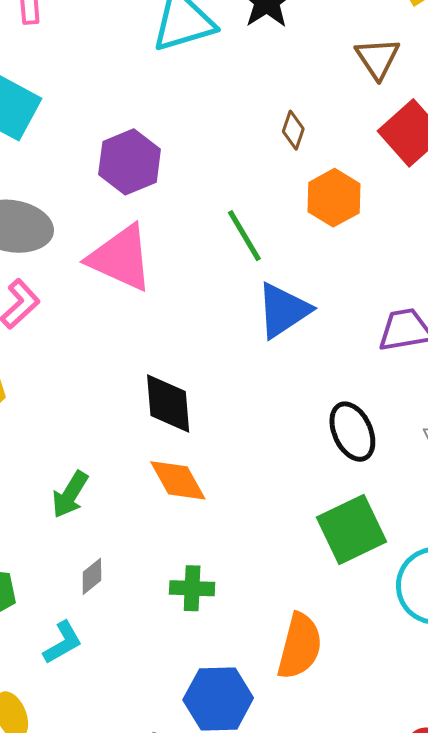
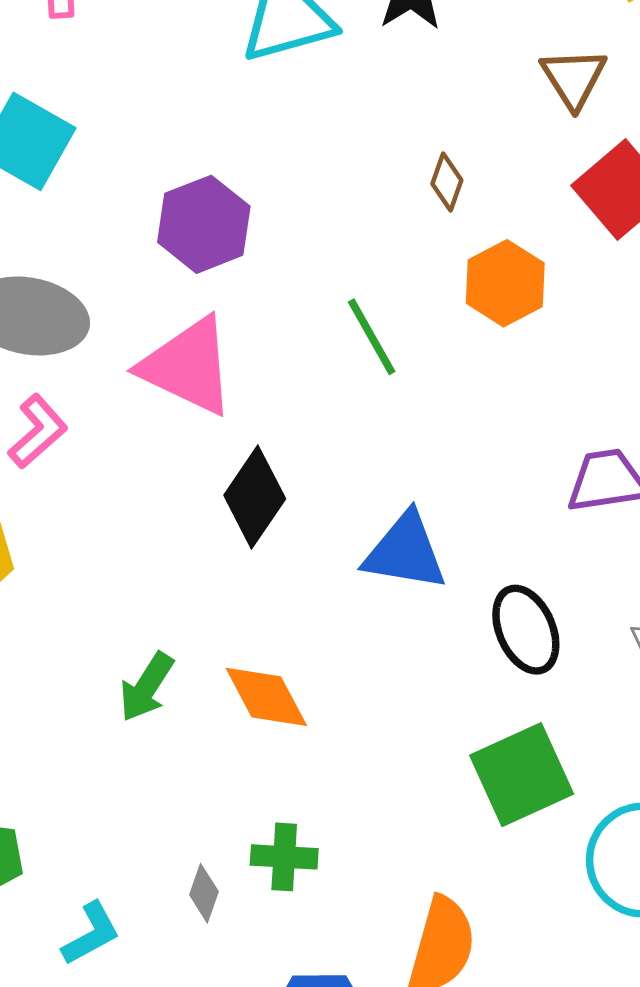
blue triangle: (283, 310) -> (405, 552), moved, turned 42
black diamond: (168, 403) -> (255, 497), moved, turned 38
green arrow: (70, 495) -> (147, 687), moved
gray diamond: (92, 576) -> (204, 893), moved, turned -33

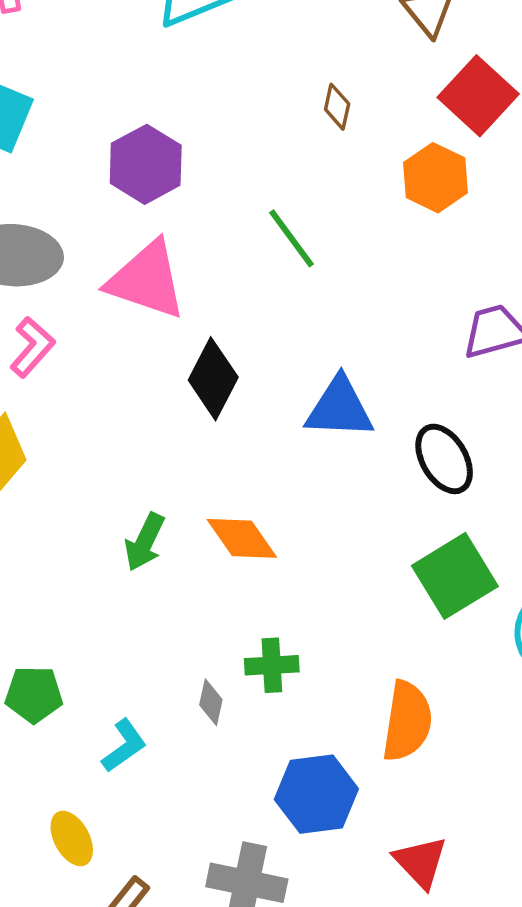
orange hexagon: (505, 283) -> (435, 178), moved

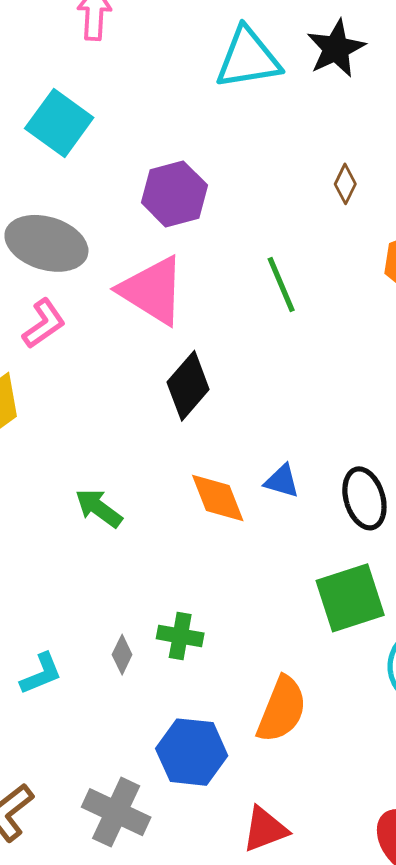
blue triangle: (339, 408) -> (282, 481), moved, size x0.6
orange diamond: (242, 538) -> (218, 498), moved
green arrow: (145, 542) -> (99, 508), turned 87
red triangle: (421, 862) -> (265, 829), turned 39

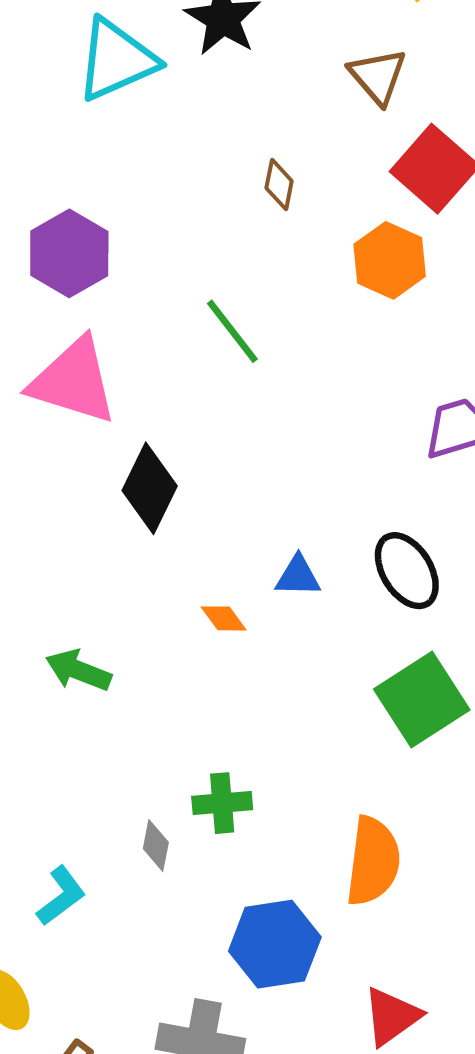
orange diamond: (218, 498) -> (224, 618), size x0.6

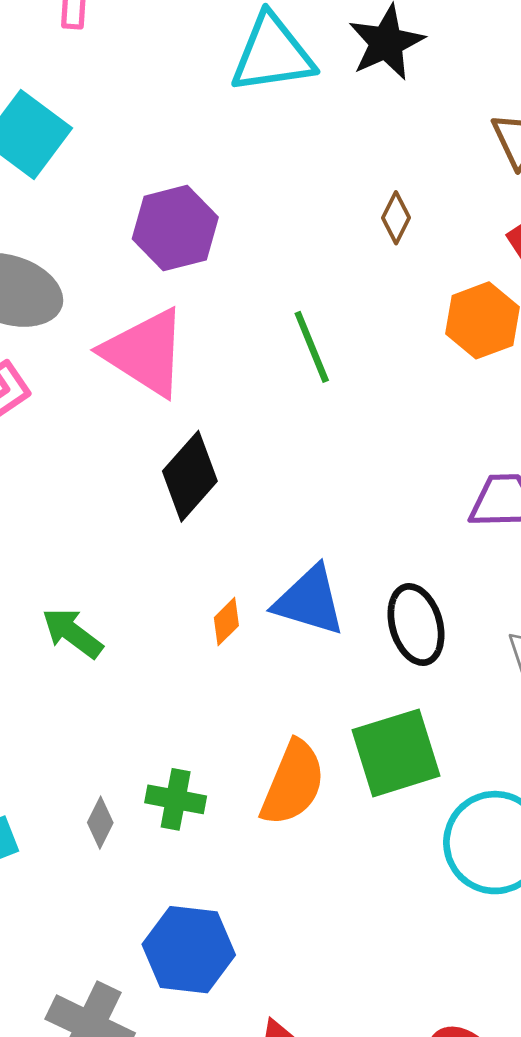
blue triangle: (298, 576) -> (309, 601), size x1.6
orange diamond: (224, 618) -> (226, 622), turned 66
orange semicircle: (373, 861) -> (293, 783), moved

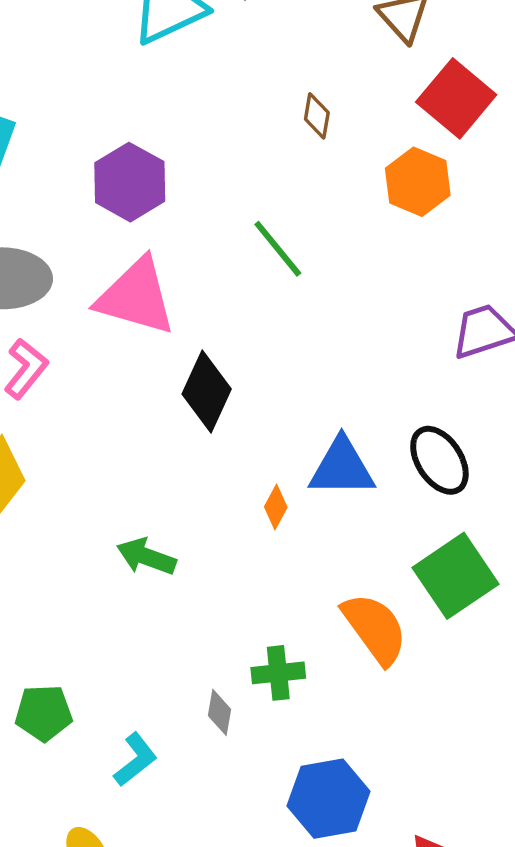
orange semicircle: (293, 783) -> (375, 629), turned -42

